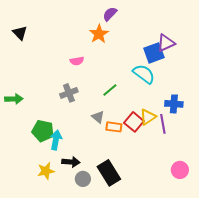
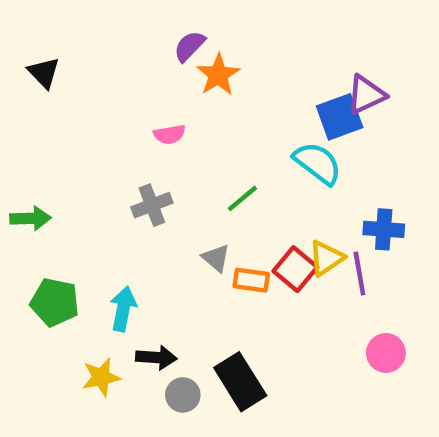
purple semicircle: (110, 14) -> (189, 46), moved
green pentagon: (43, 131) -> (55, 302), moved
pink circle: (180, 170) -> (386, 353), moved

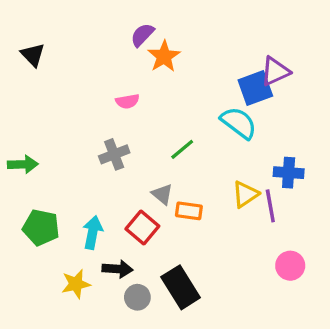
red square: (295, 269) -> (142, 227), moved

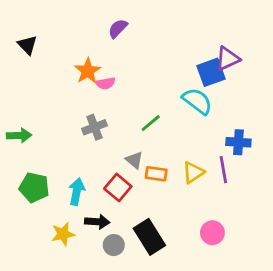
orange star: (164, 56) -> (88, 71), moved
yellow triangle: (245, 194) -> (193, 172), moved
pink circle: (290, 266) -> (212, 233), moved

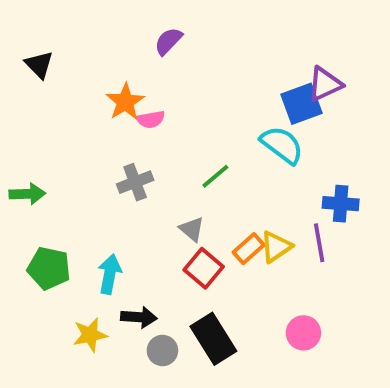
orange rectangle: (156, 174) -> (249, 249), moved, turned -50
red square: (118, 187) -> (204, 268), moved

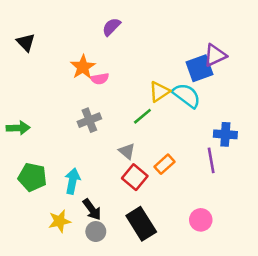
yellow triangle: (276, 247) -> (159, 92), moved
black arrow: (139, 317) -> (92, 210), turned 50
gray circle: (162, 350) -> (96, 232), moved

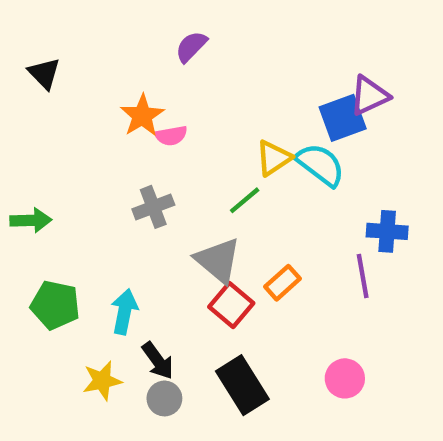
gray triangle: (127, 151) -> (218, 260), size x1.6

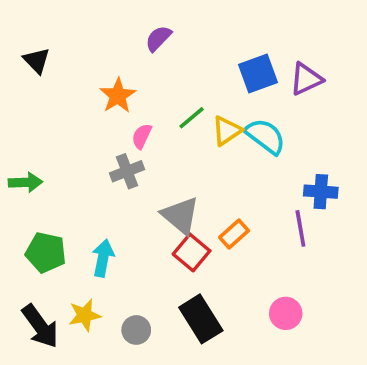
blue square: (343, 118) -> (258, 73), moved
pink semicircle: (171, 136) -> (142, 136), moved, turned 125
green line: (245, 200) -> (192, 118), moved
black arrow: (158, 361) -> (40, 326), moved, size x1.4

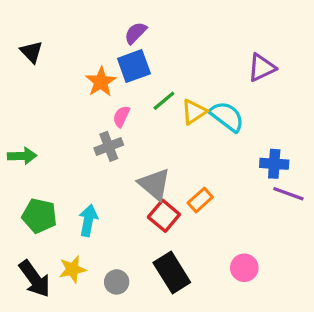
blue square: (258, 73) -> (134, 66), moved
purple line: (300, 228) -> (288, 194), moved, turned -60

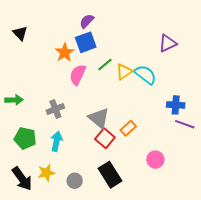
pink semicircle: (121, 116) -> (78, 75), size x1.5
gray cross: (109, 146) -> (55, 109), moved
pink circle: (244, 268) -> (155, 160), moved

